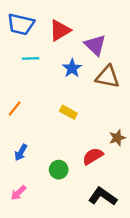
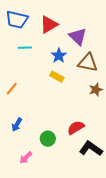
yellow rectangle: (68, 112) -> (57, 77), moved
brown star: (117, 138) -> (96, 90), moved
pink arrow: (18, 193) -> (26, 158), moved
black L-shape: (103, 196) -> (91, 149), moved

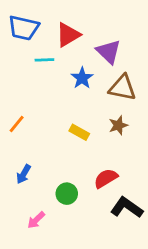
cyan line: (25, 48) -> (44, 60), moved
yellow rectangle: (57, 77) -> (79, 132), moved
brown star: (96, 90) -> (118, 125), moved

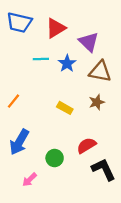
cyan line: (44, 60) -> (41, 59), moved
blue arrow: (24, 174) -> (19, 142), size x1.6
black L-shape: (127, 208) -> (104, 169), turned 30

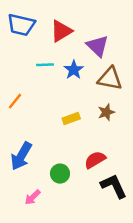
orange line: (14, 101) -> (15, 101), moved
yellow rectangle: (65, 108) -> (71, 119), turned -49

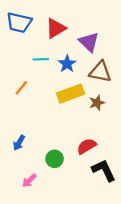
orange line: (15, 101) -> (21, 88), moved
yellow rectangle: (71, 119) -> (71, 94), moved, size x1.6
blue arrow: (21, 156) -> (19, 143), size x0.6

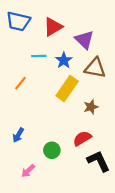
yellow rectangle: (71, 94) -> (67, 89), turned -35
brown star: (97, 103) -> (91, 107), moved

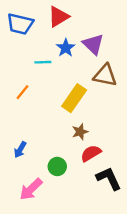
red triangle: (53, 27) -> (58, 17), moved
blue star: (64, 60) -> (66, 48), moved
brown star: (91, 107) -> (80, 132), moved
pink arrow: (28, 171) -> (31, 189), size x1.5

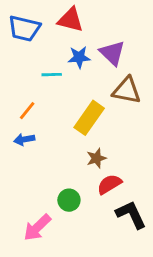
red triangle: (58, 17) -> (70, 20), turned 45
blue star: (66, 48) -> (79, 57), turned 30
blue arrow: (20, 150) -> (24, 139), moved, turned 49

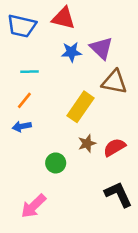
cyan line: (52, 75) -> (30, 72), moved
red semicircle: (109, 184) -> (114, 147), moved
green circle: (69, 200) -> (56, 163), moved

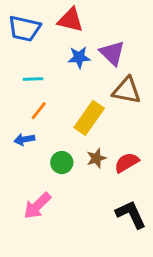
orange line: (24, 100) -> (39, 111), moved
green circle: (56, 163) -> (62, 163), moved
pink arrow: (33, 206) -> (37, 206), moved

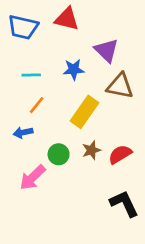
blue star: (79, 57) -> (74, 70), moved
pink arrow: (37, 206) -> (33, 178), moved

